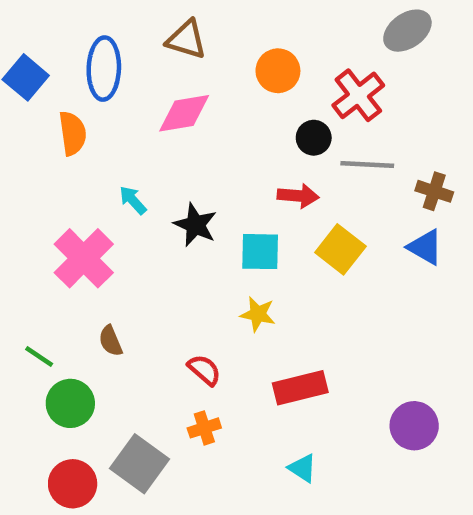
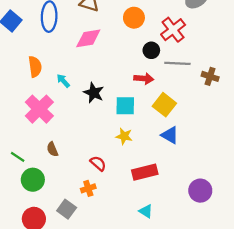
orange semicircle: (73, 133) -> (35, 67), moved
blue triangle: (425, 247) -> (170, 135), moved
orange cross: (204, 428) -> (88, 188), moved
gray square: (140, 464) -> (67, 209), size x0.7

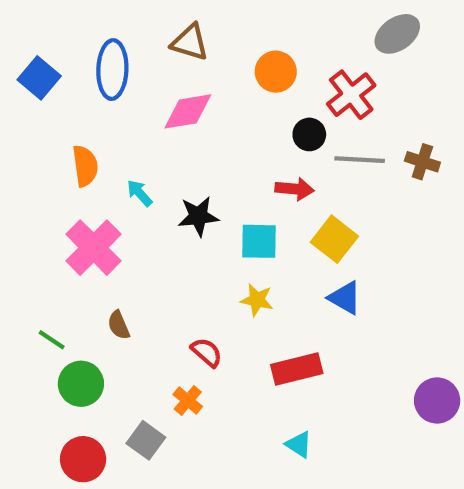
brown cross: (210, 76) -> (422, 162), moved
black star: (94, 93) -> (198, 216), turned -30
orange cross: (88, 188) -> (188, 400), turned -32
purple circle: (200, 191) -> (437, 400), moved

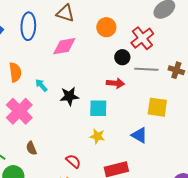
yellow square: (334, 239) -> (157, 107), moved, turned -30

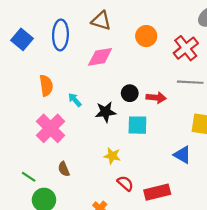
black circle: (122, 57) -> (130, 93), moved
yellow star: (97, 136) -> (112, 156), moved
red semicircle: (73, 161) -> (125, 183), moved

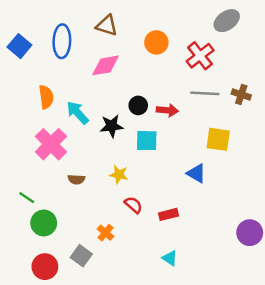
cyan arrow: (75, 100) -> (78, 113), size x1.5
brown semicircle: (64, 169) -> (76, 179), moved, turned -64
red rectangle: (157, 192) -> (169, 214), size x0.7

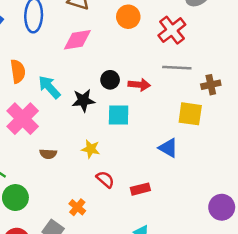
brown cross: (241, 95) -> (211, 85), moved, turned -30

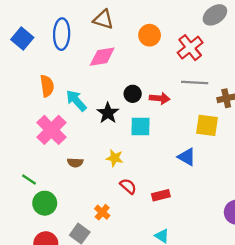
black star: (83, 100) -> (108, 113), turned -30

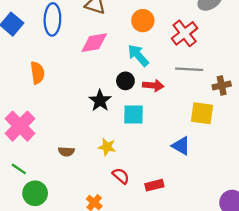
cyan arrow: (76, 101) -> (138, 55), moved
pink cross: (51, 130) -> (20, 126), moved

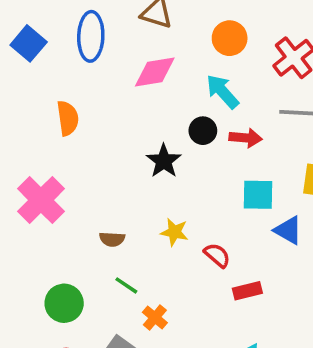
cyan square: (134, 114) -> (258, 195), moved
green line: (19, 169) -> (126, 285), moved
red semicircle: (121, 176) -> (217, 255), moved

